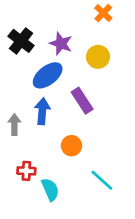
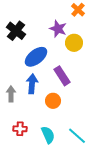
purple star: (61, 44) -> (58, 29), moved
orange circle: (71, 146) -> (53, 101), moved
cyan semicircle: (50, 189) -> (48, 135), moved

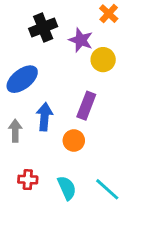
black cross: (16, 31) -> (43, 27), moved, turned 30
blue ellipse: (36, 57) -> (22, 79), moved
purple rectangle: (62, 76) -> (86, 106), turned 54

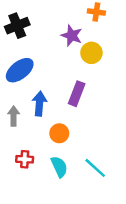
orange cross: (109, 14) -> (96, 12), turned -35
black cross: (43, 27) -> (17, 26), moved
orange circle: (74, 141) -> (59, 133), moved

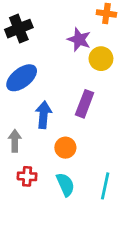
gray arrow: (14, 116) -> (15, 141), moved
cyan line: (95, 168) -> (105, 186), turned 60

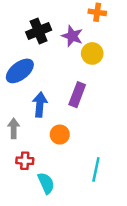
black cross: (19, 29) -> (39, 31), moved
cyan semicircle: (65, 185) -> (46, 183), moved

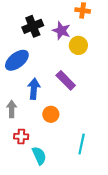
purple rectangle: (77, 95) -> (66, 80), turned -66

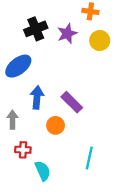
purple star: (61, 31) -> (67, 34), turned 30
yellow circle: (78, 45) -> (100, 41), moved
purple rectangle: (66, 80) -> (72, 102), moved

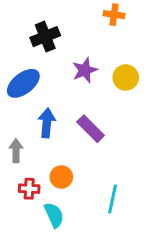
purple star: (67, 34) -> (85, 70), moved
yellow circle: (100, 41) -> (126, 78), moved
orange circle: (56, 125) -> (61, 177), moved

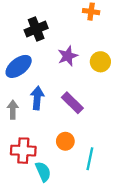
gray arrow: (16, 151) -> (13, 110), moved
orange circle: (61, 177) -> (65, 141), moved
red cross: (29, 189) -> (23, 151), size x1.5

